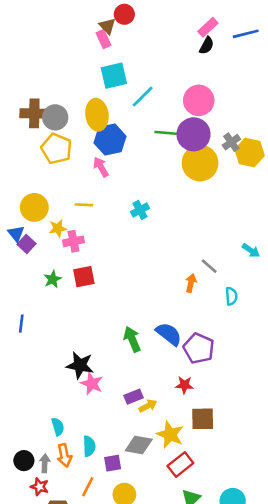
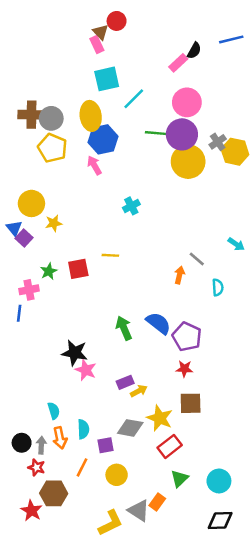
pink rectangle: (208, 27) -> (178, 63), moved
yellow line: (84, 205) -> (110, 255), moved
pink cross: (73, 241) -> (29, 290), moved
red star: (184, 385) -> (184, 369), moved

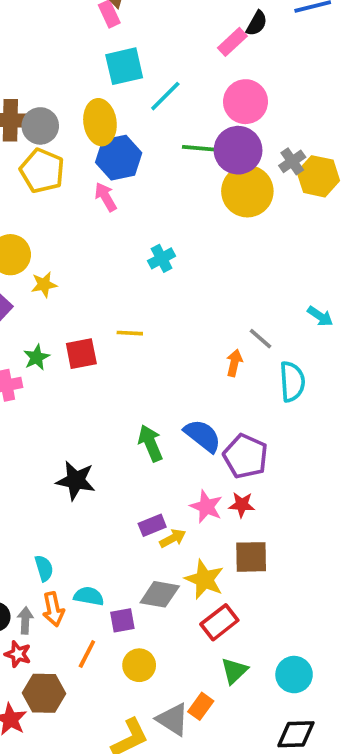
cyan semicircle: (218, 287) -> (292, 382), size x1.5
pink star: (86, 370) -> (206, 507), moved
cyan semicircle: (83, 429) -> (89, 596), turned -78

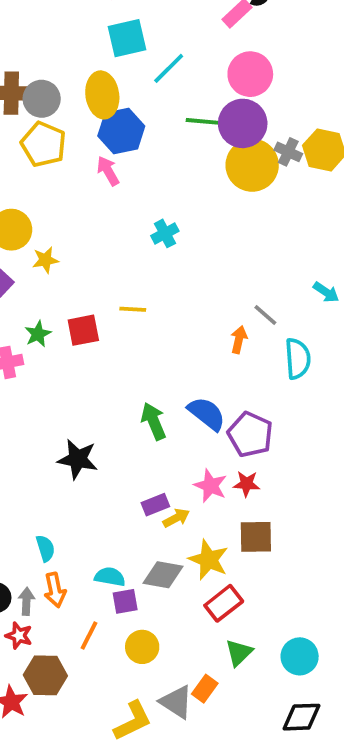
gray cross: (292, 161) -> (288, 152), moved, turned -30
cyan semicircle: (89, 596) -> (110, 577), moved

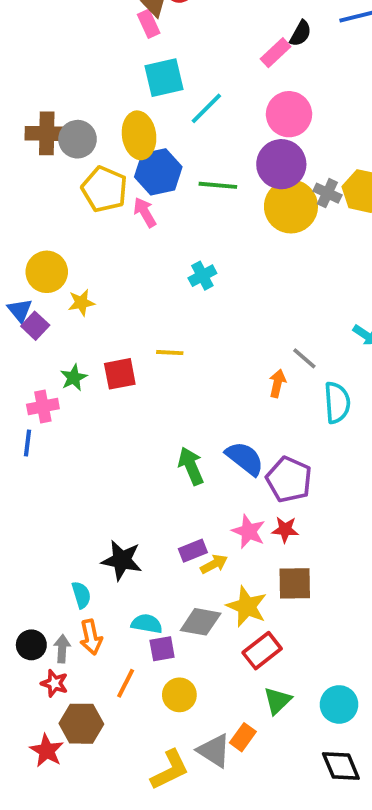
green line: (205, 122) -> (218, 185), moved
yellow pentagon: (44, 144) -> (104, 189), moved
black star: (78, 459) -> (122, 560), moved
black diamond: (301, 717) -> (341, 766), turned 69

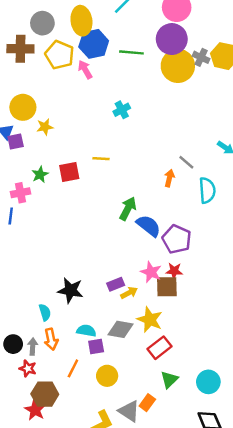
brown cross: (47, 133) -> (20, 49), moved
purple square: (35, 326) -> (16, 142), turned 35
green arrow: (191, 466) -> (128, 209), moved, turned 50
brown square: (295, 583) -> (167, 287), moved
red star: (47, 751) -> (35, 410), moved

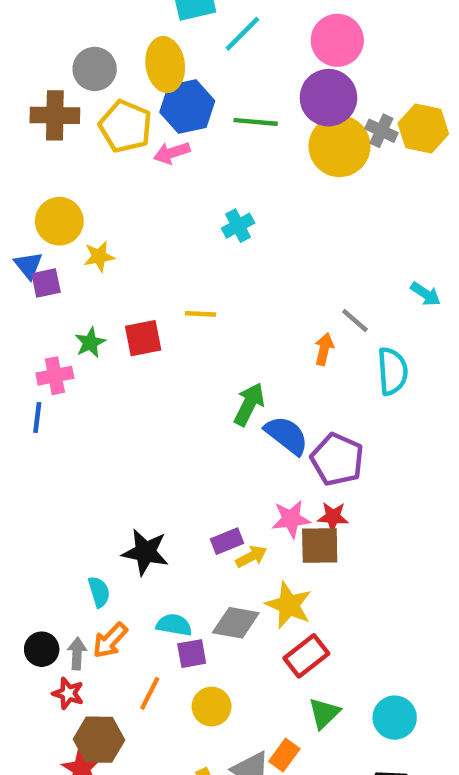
pink arrow: (85, 70) -> (172, 153), turned -78
pink star: (151, 272) -> (291, 519), turned -30
orange arrow: (51, 339) -> (110, 640), turned 55

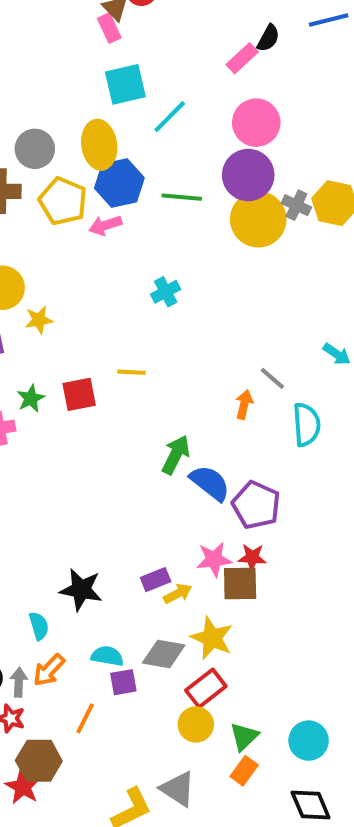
red rectangle: (306, 656) -> (206, 688), moved
yellow circle: (212, 707) -> (196, 724), moved
orange rectangle: (284, 755) -> (244, 771), moved

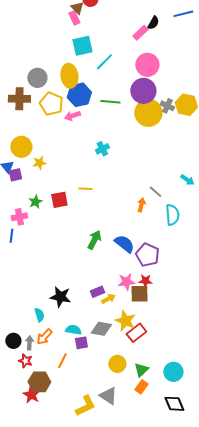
green arrow: (176, 455) -> (94, 240), moved
red rectangle: (206, 688) -> (136, 333), moved

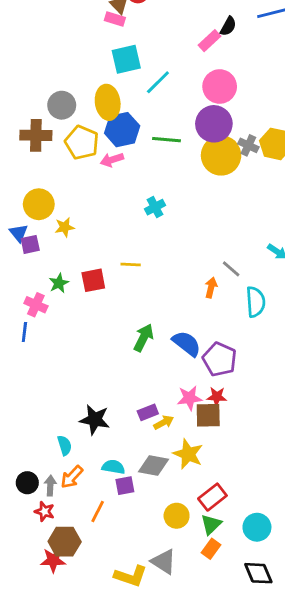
pink rectangle: (74, 18) -> (115, 19), turned -48
pink cross: (19, 217) -> (36, 305), turned 35
red rectangle: (136, 333) -> (212, 497), moved
red star: (31, 395) -> (53, 560), turned -30
yellow L-shape: (85, 406) -> (131, 576), turned 45

